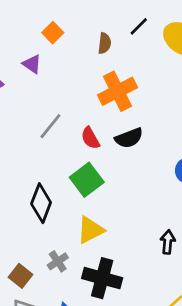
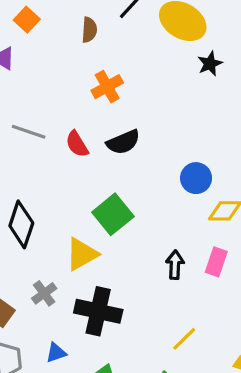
orange cross: (117, 91) -> (107, 87), size x0.7
gray line: (50, 126) -> (29, 132), turned 72
green square: (87, 180) -> (113, 214), moved

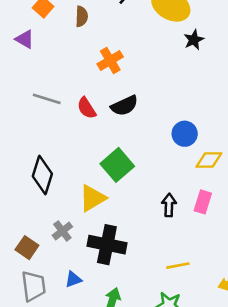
brown semicircle: (89, 30) -> (82, 16), moved
yellow line: (184, 339) -> (178, 266), turned 35

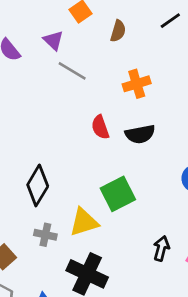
gray line: (47, 99) -> (72, 71), moved
gray cross: (62, 231) -> (45, 235), moved, turned 36

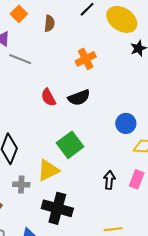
orange cross: (137, 84) -> (86, 59), moved

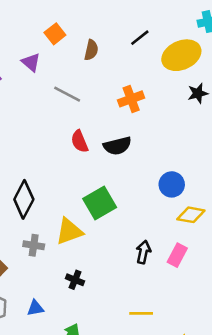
yellow ellipse: (122, 19) -> (181, 55), turned -64
gray line: (20, 59) -> (67, 94), moved
black cross: (57, 208) -> (75, 280), size x0.5

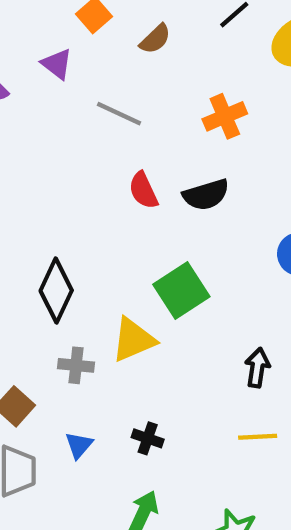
brown semicircle: (91, 50) -> (155, 39), turned 36
black cross: (75, 280) -> (148, 438), moved
blue triangle: (35, 308) -> (79, 445), moved, turned -36
yellow line: (141, 313) -> (258, 437), moved

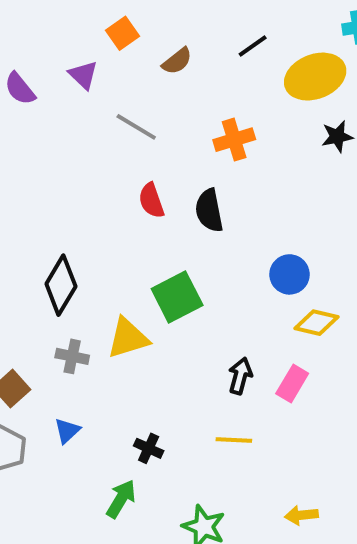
black semicircle: (206, 195) -> (209, 210), turned 90
black cross: (148, 438) -> (149, 448), moved

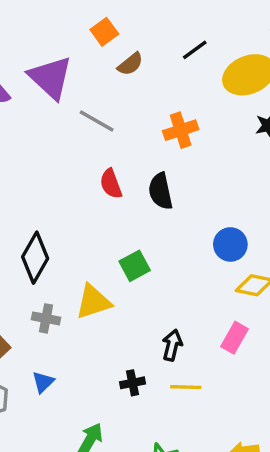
orange square: (122, 33) -> (104, 32), moved
purple triangle: (83, 75) -> (50, 78), size x1.8
green square: (177, 297) -> (135, 266), size x0.7
black arrow: (240, 376) -> (172, 345), moved
black cross: (149, 448) -> (133, 383), moved, turned -35

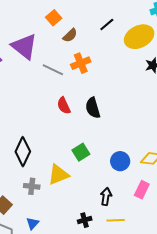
orange cross: (181, 130) -> (81, 63), moved
blue circle: (230, 244) -> (120, 161), moved

